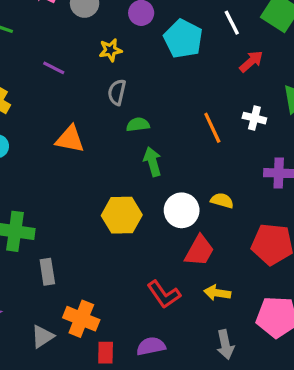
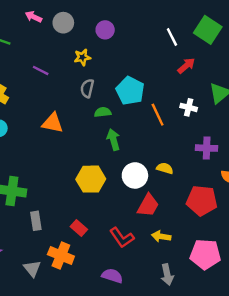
cyan pentagon: (183, 39) -> (130, 91), moved
gray triangle: (42, 337) -> (32, 269), turned -36
purple semicircle: (151, 346) -> (112, 276), turned 30
red rectangle: (106, 353) -> (79, 228), moved, turned -49

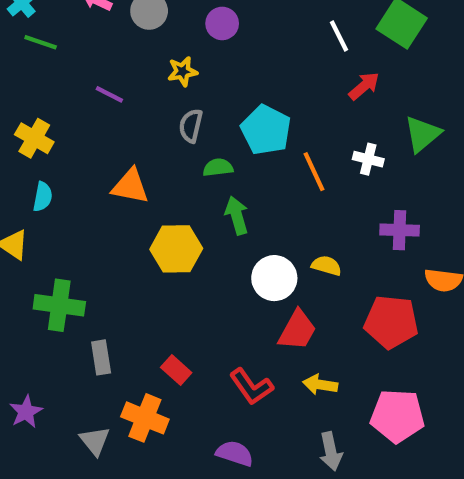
yellow hexagon: (91, 179) -> (176, 249), moved

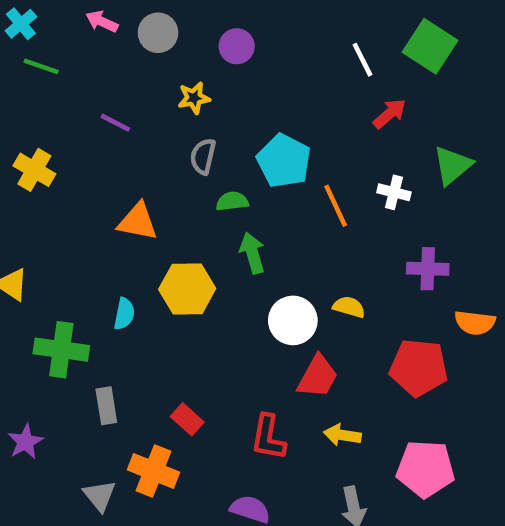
cyan semicircle: (43, 197) -> (124, 314), moved
red L-shape: (251, 387) -> (268, 437), turned 45
purple star: (26, 412) -> (25, 442), moved

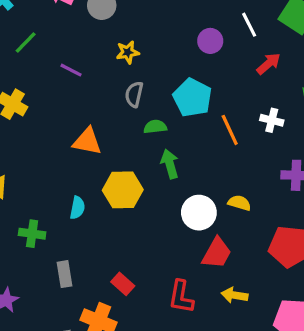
purple circle: (237, 46) -> (210, 41), moved
green line: (41, 66) -> (26, 43), moved, turned -65
green cross: (61, 350) -> (32, 234), size x0.7

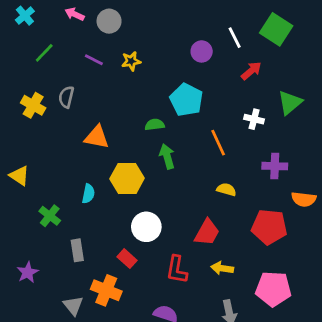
purple line: (71, 70) -> (94, 60), moved
gray semicircle: (134, 94) -> (66, 97), moved
orange line: (230, 130) -> (218, 143), moved
white circle: (199, 213) -> (146, 227), moved
green cross: (32, 234) -> (50, 216), turned 30

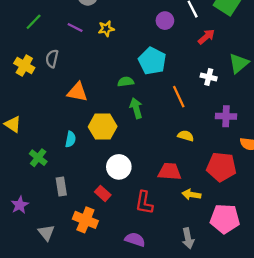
red trapezoid: (207, 232) -> (170, 172), turned -115
yellow arrow: (222, 268) -> (191, 195), moved
gray triangle: (73, 306) -> (46, 233), moved

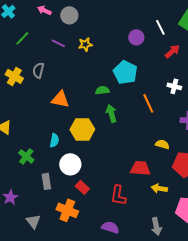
yellow semicircle: (186, 136) -> (162, 144), moved
white circle: (119, 167) -> (70, 164), moved

